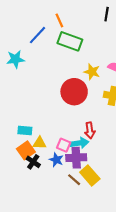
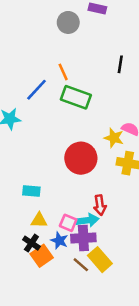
yellow star: (92, 72) -> (114, 138), moved
cyan rectangle: (25, 130) -> (31, 191), moved
orange square: (26, 150) -> (42, 256), moved

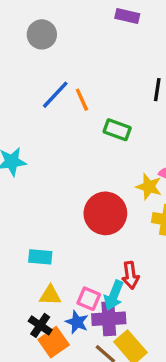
gray circle: (68, 22) -> (42, 34), moved
blue line: (36, 90) -> (55, 95), moved
green rectangle: (76, 97) -> (117, 130), moved, size x0.7
cyan arrow: (87, 220) -> (114, 295), turned 120

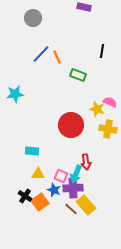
black cross: (40, 325) -> (25, 196), moved

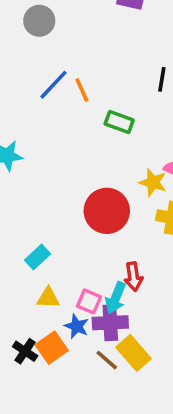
cyan rectangle: (32, 151) -> (37, 257), turned -48
black cross: (25, 196) -> (25, 351), moved

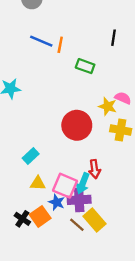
blue line: (53, 85) -> (41, 41), turned 70
orange line: (82, 90) -> (60, 45), turned 35
pink square: (89, 301) -> (65, 186), size x1.5

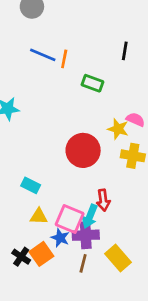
cyan rectangle: (31, 156) -> (31, 185), turned 70
yellow rectangle: (95, 220) -> (118, 258), moved
brown line: (77, 225) -> (83, 263), turned 63

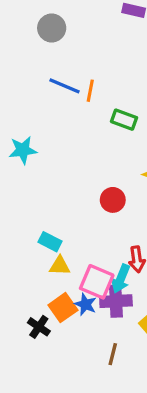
red circle: (83, 150) -> (113, 200), size x0.6
yellow triangle: (39, 216) -> (60, 266), moved
orange square: (41, 254) -> (63, 308), moved
brown line: (83, 263) -> (113, 354), moved

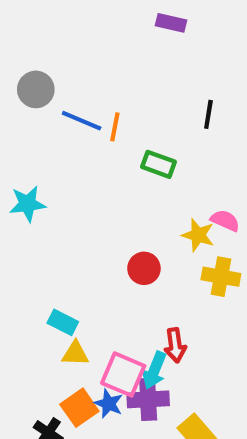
gray circle: (52, 28) -> (36, 89), moved

